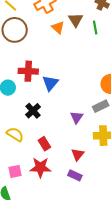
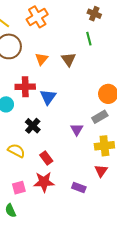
brown triangle: (76, 20) -> (69, 59), moved
orange triangle: (58, 27) -> (42, 59), moved, turned 32
red triangle: (78, 154) -> (101, 171), moved

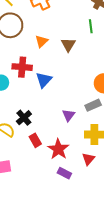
black cross: (33, 126) -> (24, 118), moved
red star: (44, 182) -> (58, 149), moved, turned 30

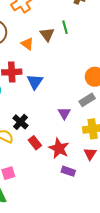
green line: (91, 26) -> (65, 27), moved
orange triangle: (42, 41) -> (27, 44), turned -32
brown triangle: (68, 45) -> (47, 34), moved

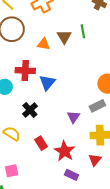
orange triangle: (27, 44) -> (44, 44), turned -32
black cross: (20, 122) -> (30, 110), moved

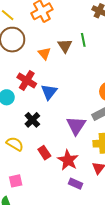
orange triangle: (44, 44) -> (44, 54), turned 40
red cross: (25, 71) -> (27, 80), turned 30
purple triangle: (73, 117) -> (76, 126), size x1.5

